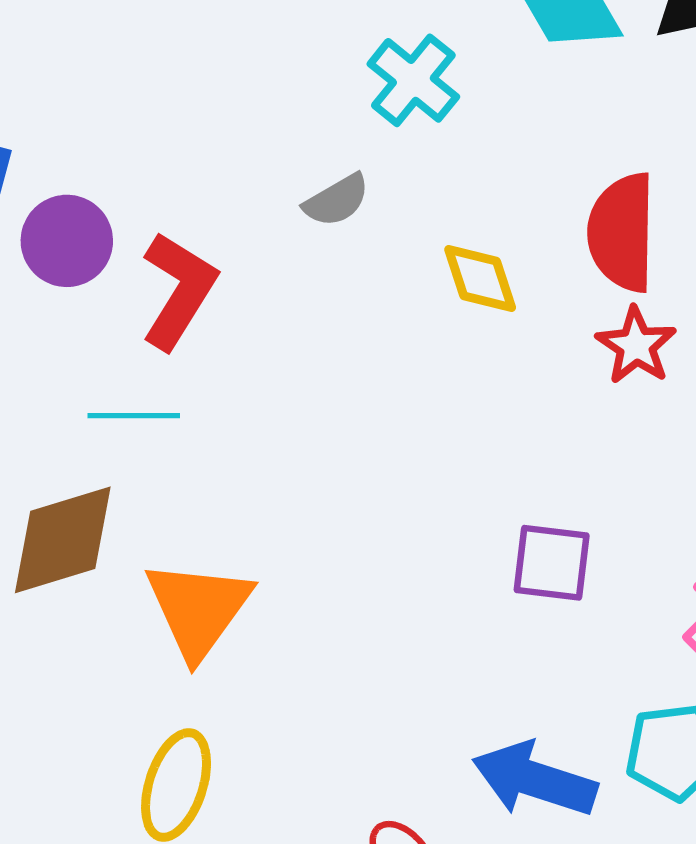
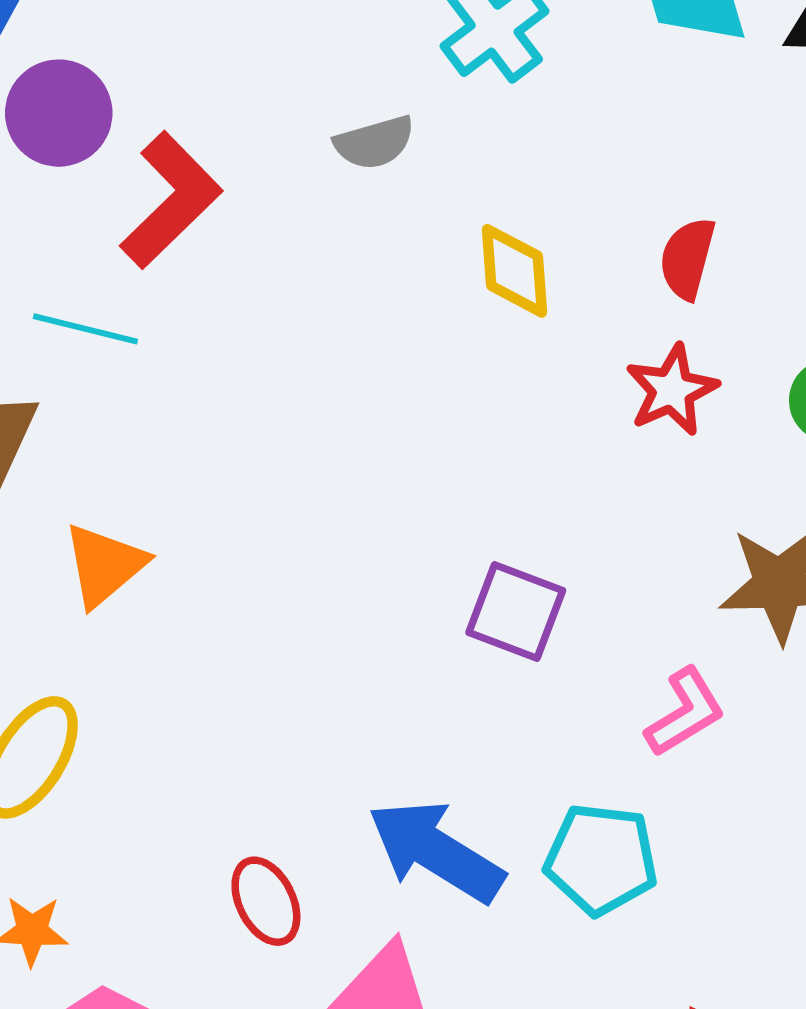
red semicircle: (622, 232) -> (687, 258), size x0.6
orange triangle: (198, 609) -> (104, 565), size x0.7

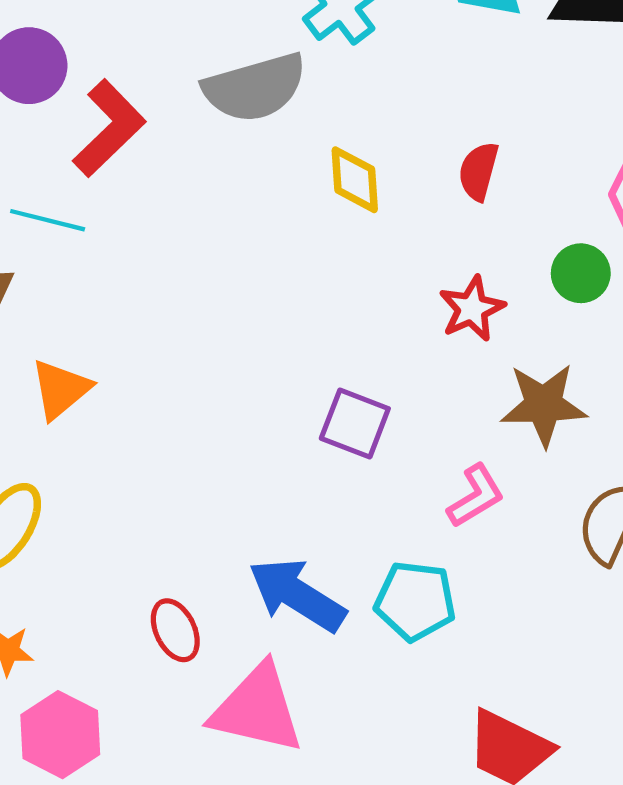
gray semicircle: (374, 143) -> (255, 88), size x1.8
red star: (672, 390) -> (472, 309), moved

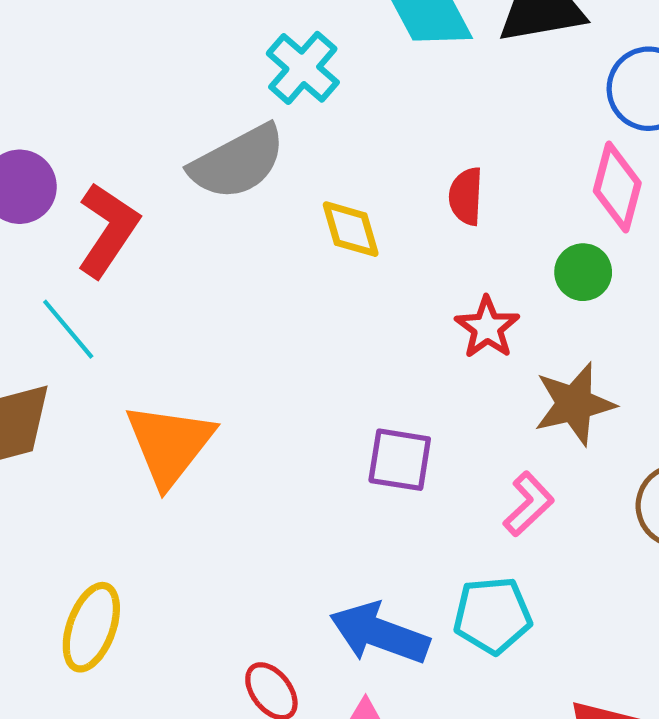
cyan line: (48, 220) -> (68, 329), turned 48
orange triangle: (61, 389) -> (170, 444), moved, size x1.5

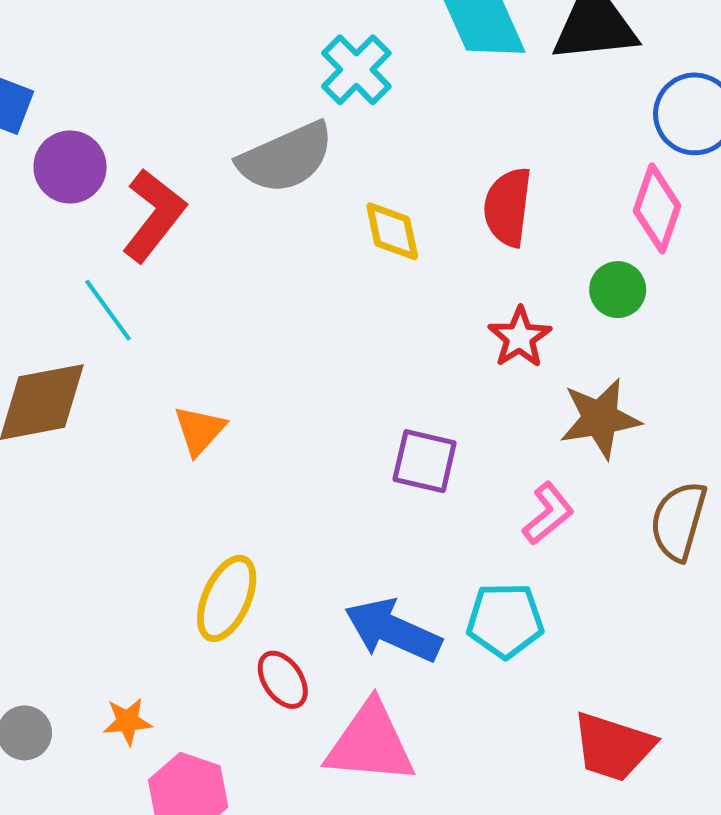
red semicircle: (466, 196) -> (508, 207), size x1.4
orange triangle: (170, 444) -> (200, 430), size x0.6
yellow ellipse: (91, 627) -> (227, 598), moved

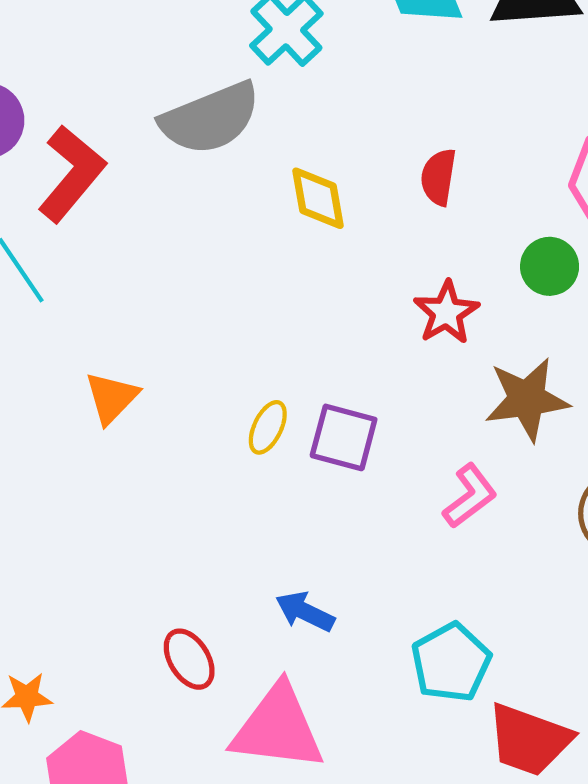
red semicircle: (508, 207) -> (438, 177), size x0.7
yellow ellipse: (227, 598) -> (268, 427), moved, size x0.6
cyan pentagon: (505, 620) -> (451, 662), moved, turned -30
blue arrow: (393, 630) -> (305, 612), size x0.6

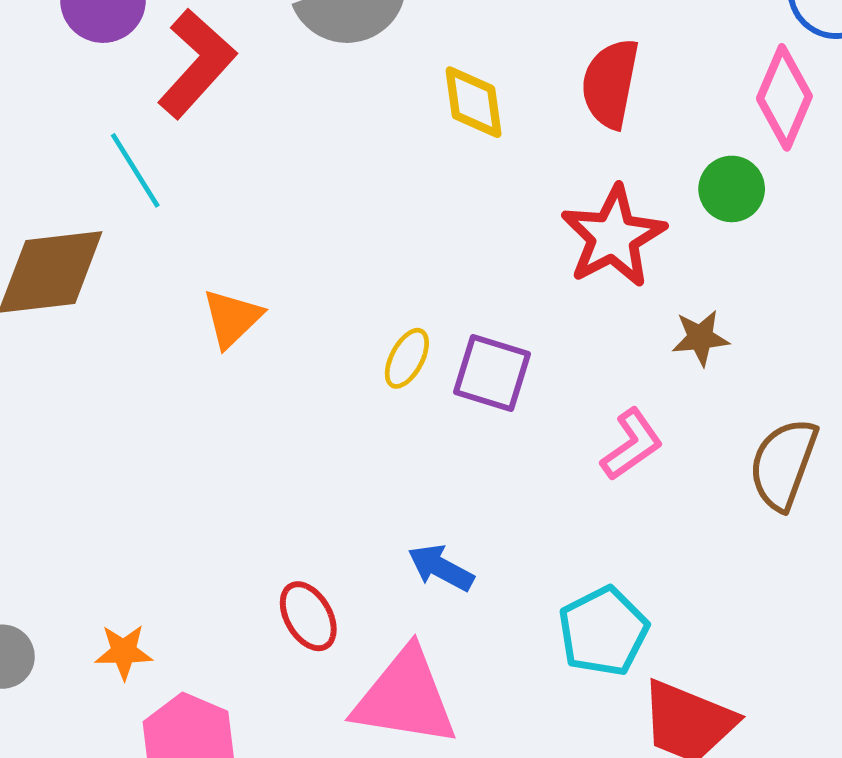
red semicircle: (438, 177) -> (610, 83), size x1.4
red star: (446, 312) -> (613, 237), size x1.4
brown star: (527, 399) -> (700, 338), size x0.6

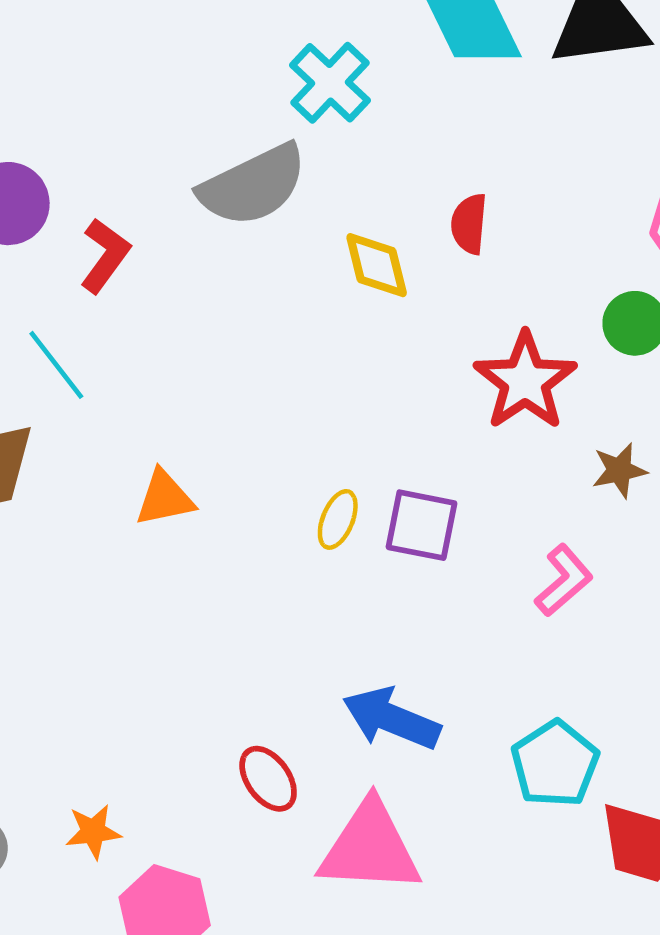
red L-shape: (197, 64) -> (105, 256), size x0.7
red semicircle: (610, 83) -> (469, 224), moved, size x0.7
orange triangle: (232, 318) -> (165, 498), turned 38
blue arrow: (441, 568) -> (391, 719), size x1.5

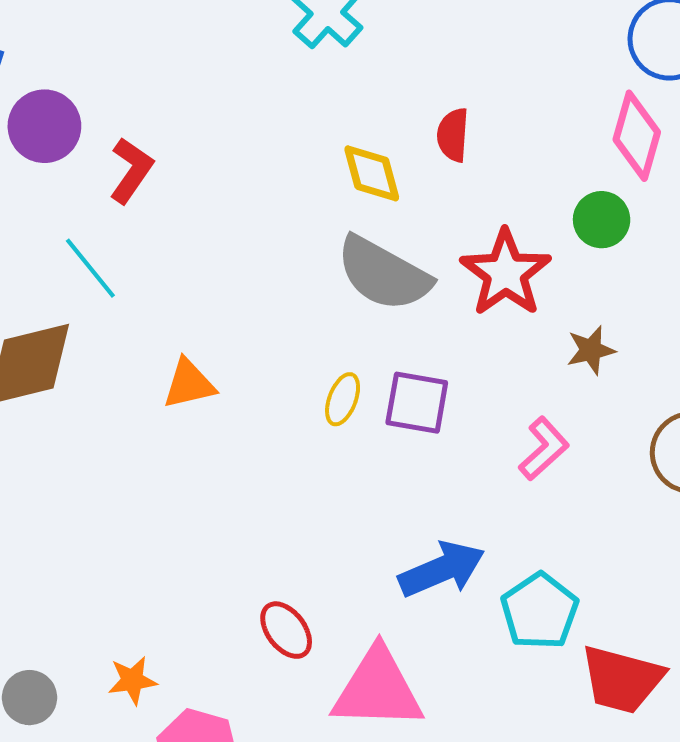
gray semicircle: (253, 185) -> (384, 274), moved, turned 56
blue arrow: (391, 719) -> (442, 569), moved, turned 136

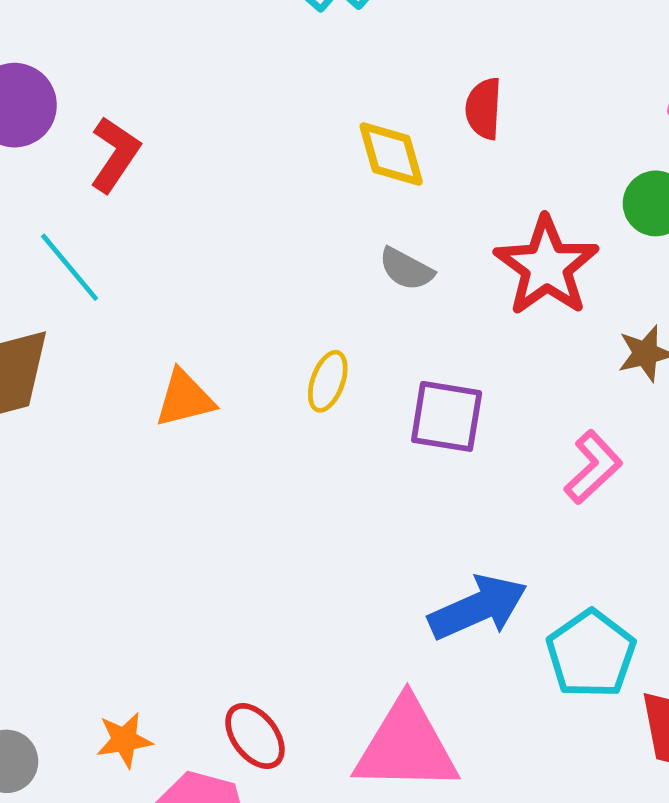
gray semicircle: (384, 274) -> (406, 269), size x0.5
yellow ellipse: (343, 399) -> (328, 381), moved
red ellipse: (286, 630) -> (255, 736), moved

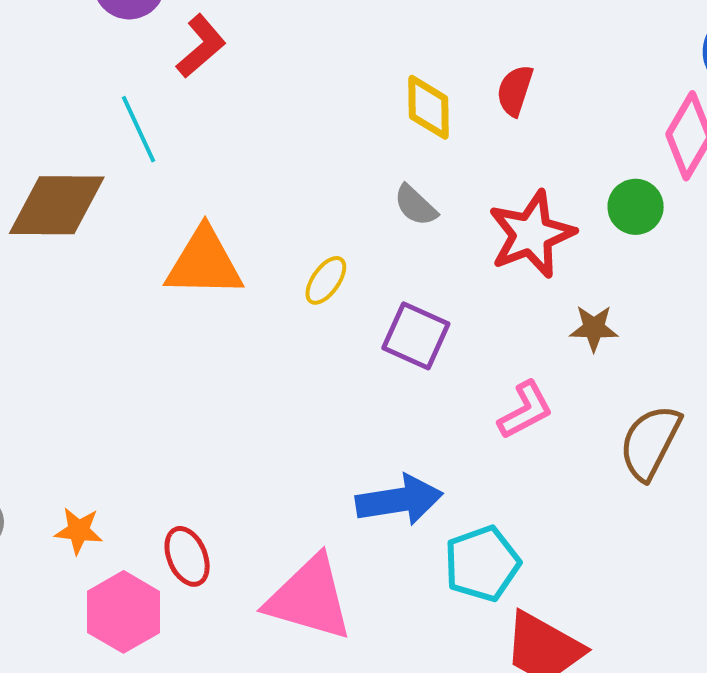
orange triangle: (185, 399) -> (204, 263), size x1.5

